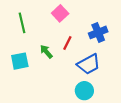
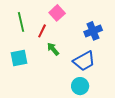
red line: (67, 43) -> (42, 31), moved
green arrow: (46, 52) -> (53, 49), moved

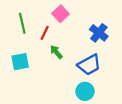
blue cross: (93, 31) -> (99, 33), turned -30

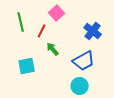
cyan square: (20, 62) -> (27, 66), moved

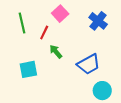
blue cross: (93, 31) -> (98, 21), moved
cyan circle: (80, 86) -> (102, 91), moved

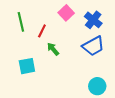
pink square: (60, 14) -> (66, 13), moved
blue trapezoid: (89, 64) -> (93, 46), moved

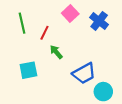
blue trapezoid: (93, 46) -> (84, 73), moved

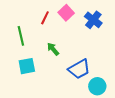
green line: (22, 23) -> (21, 36), moved
red line: (44, 33) -> (45, 18), moved

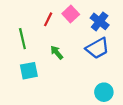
blue trapezoid: (79, 69) -> (97, 48), moved

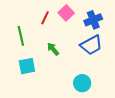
blue cross: (100, 21) -> (93, 20), turned 30
cyan circle: (104, 92) -> (82, 83), moved

